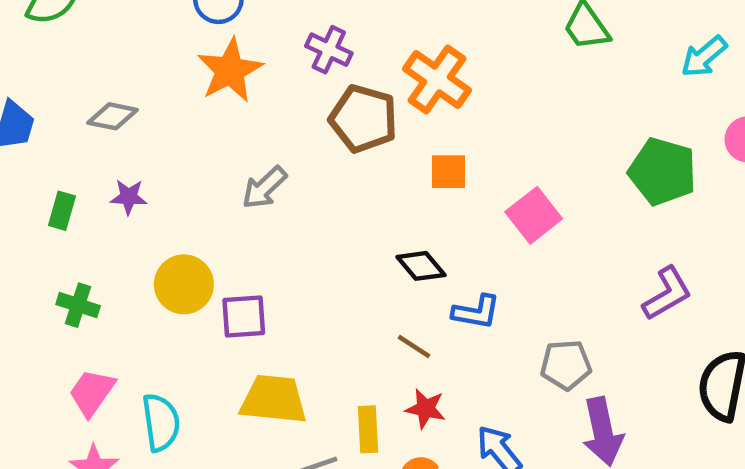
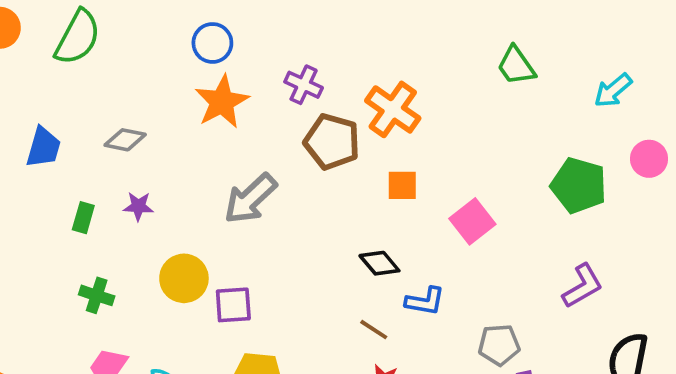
gray arrow: (264, 188) -> (250, 199), size x1.4

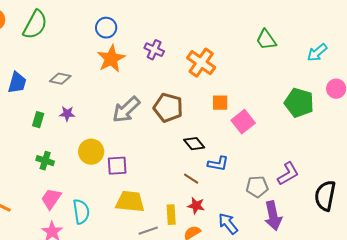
brown pentagon: (332, 142) -> (168, 108), moved
orange square: (402, 185) -> (220, 103), moved
purple L-shape: (583, 286) -> (288, 174), moved

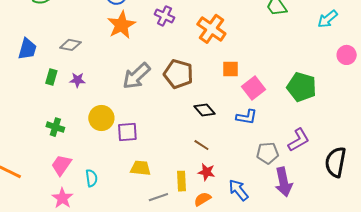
green pentagon: (299, 103) -> (302, 87), moved
green rectangle: (38, 120) -> (51, 77), moved
blue L-shape: (218, 164) -> (247, 117), moved
yellow trapezoid: (130, 202) -> (140, 168), size x0.7
cyan semicircle: (81, 212) -> (91, 178), size x0.7

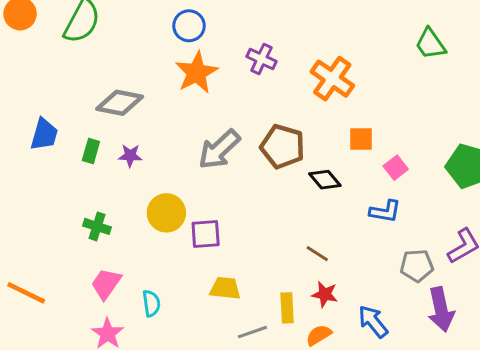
gray diamond: (70, 45) -> (120, 103), size x1.4
blue trapezoid: (27, 49) -> (44, 134), moved
pink square: (254, 88) -> (396, 168), size x0.7
black diamond: (204, 110) -> (325, 180), moved

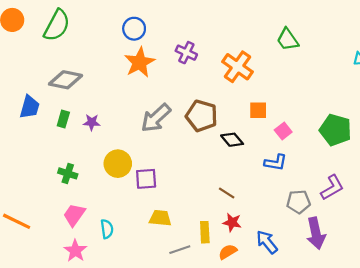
green trapezoid: (430, 44) -> (288, 40), moved
gray diamond: (120, 103) -> (66, 80), moved

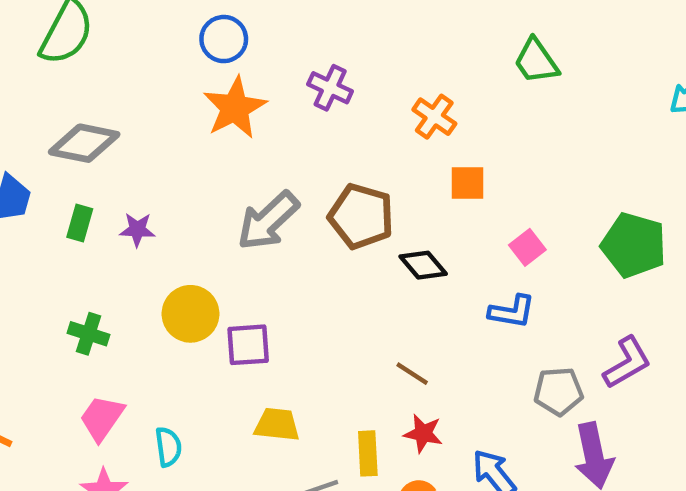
orange cross: (238, 67) -> (434, 117), size x0.7
orange square: (258, 110) -> (468, 183), moved

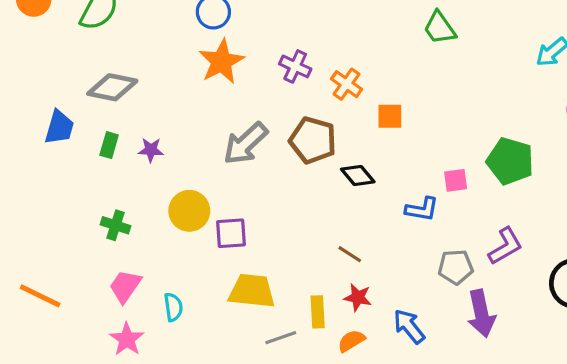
purple cross: (330, 88) -> (295, 66), moved
orange cross: (434, 117) -> (347, 84), moved
pink square: (527, 247) -> (456, 180), moved, turned 30
yellow trapezoid: (277, 425) -> (252, 291), size x1.4

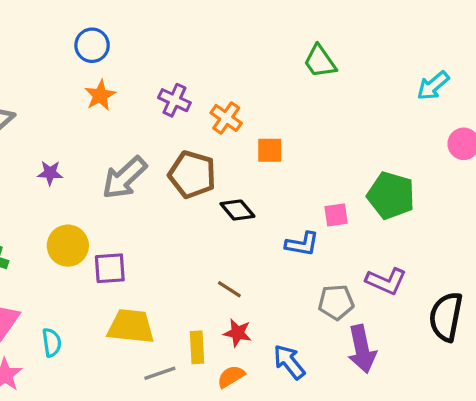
orange star: (221, 62) -> (100, 95), size x0.7
purple star: (151, 150) -> (50, 173), moved
purple L-shape: (505, 246) -> (386, 281), turned 54

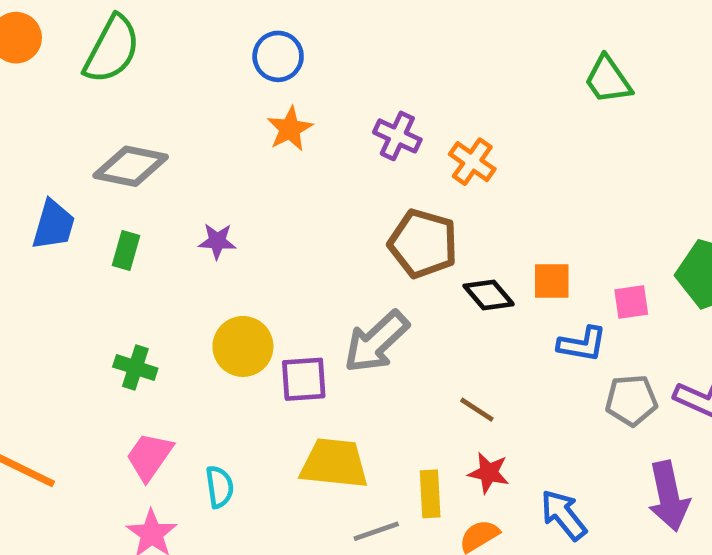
orange square: (270, 150) -> (552, 281), moved
gray arrow: (124, 178) -> (376, 342), moved
gray pentagon: (336, 302) -> (631, 400), moved

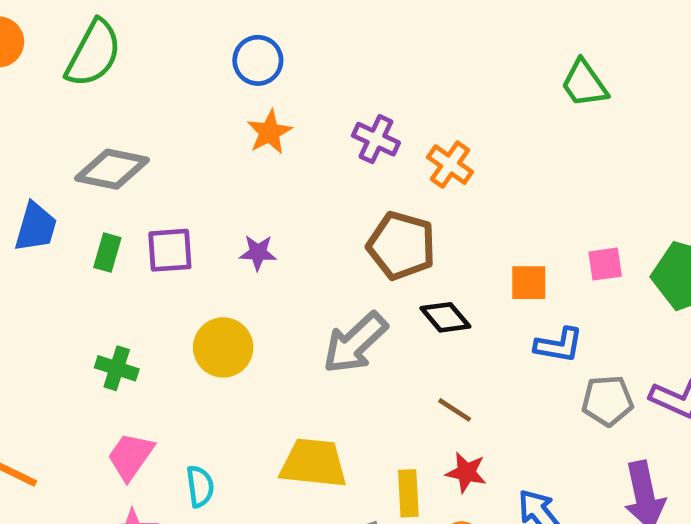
purple star: (217, 241) -> (258, 253), moved
black diamond: (489, 295) -> (445, 317), moved
pink square: (631, 302) -> (605, 264), moved
purple square: (304, 379) -> (170, 250), moved

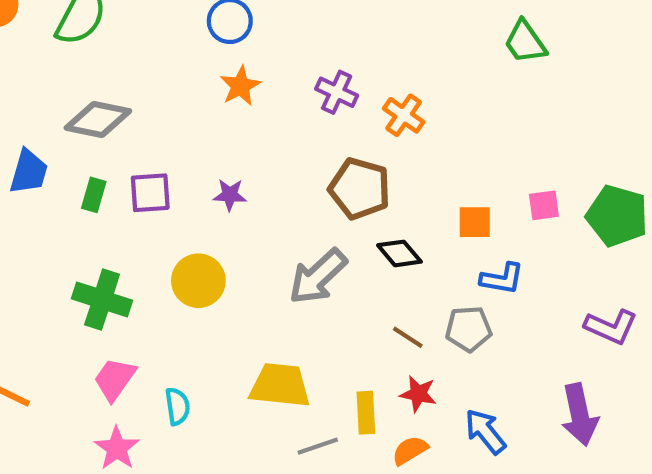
green cross: (117, 368) -> (102, 300), size x1.5
gray pentagon: (607, 401) -> (469, 329), moved

